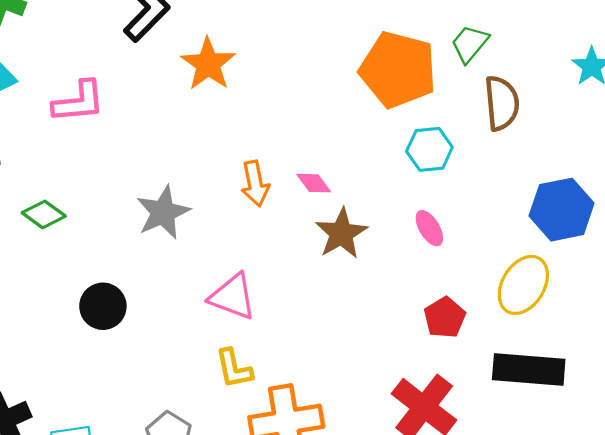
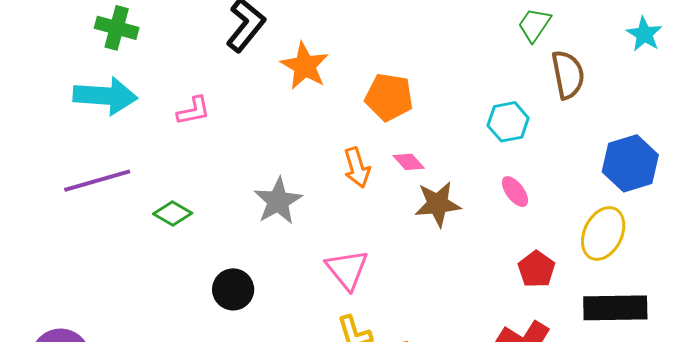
orange pentagon: (398, 70) -> (389, 97), moved, size x0.7
pink L-shape: (79, 102) -> (194, 111), size x0.7
brown star: (341, 233) -> (438, 204), turned 30
pink triangle: (233, 297) -> (347, 269), turned 36

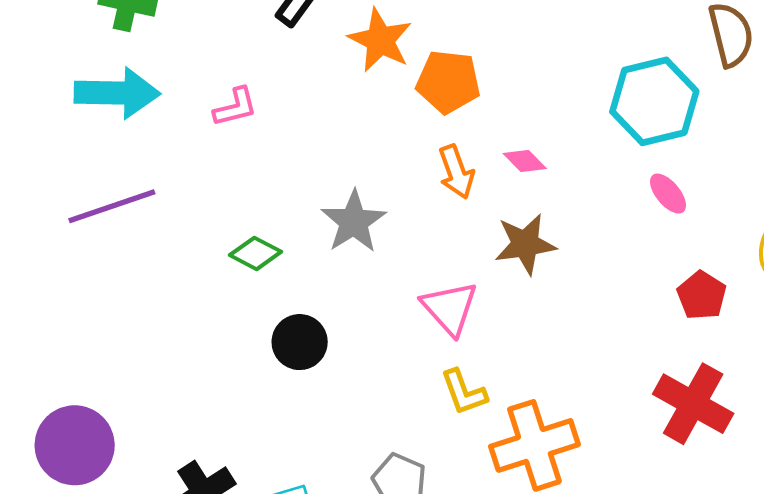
orange pentagon: (389, 97) -> (448, 82), moved
cyan hexagon: (508, 122) -> (654, 101), size x1.6
brown star: (438, 204) -> (525, 244), moved
green diamond: (173, 213) -> (256, 253), moved

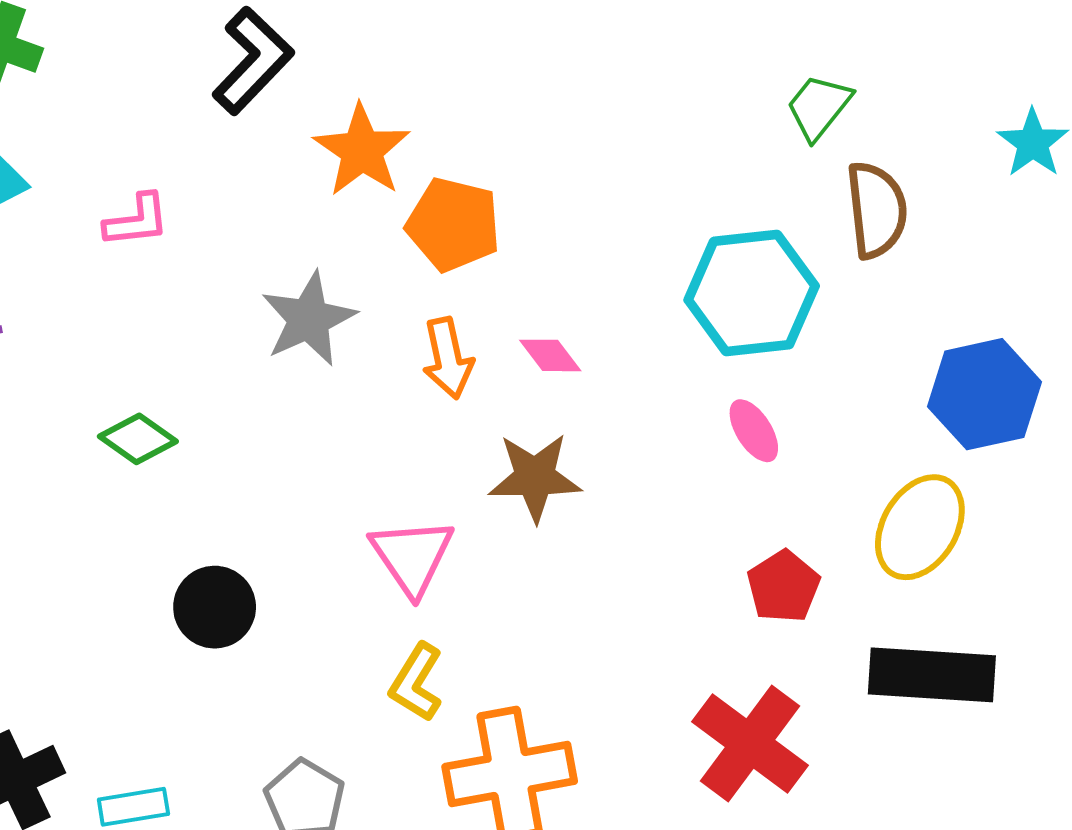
gray star: (354, 222) -> (309, 319), moved
black circle: (300, 342) -> (215, 607), moved
yellow L-shape: (464, 392) -> (416, 682), turned 44

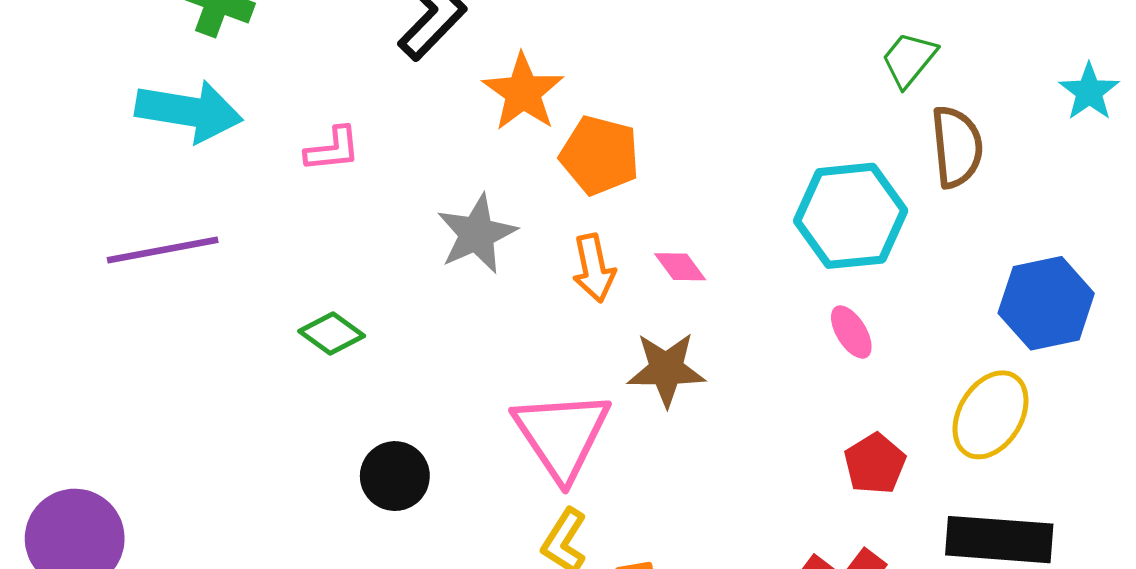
pink triangle: (412, 556) -> (562, 435), size x1.4

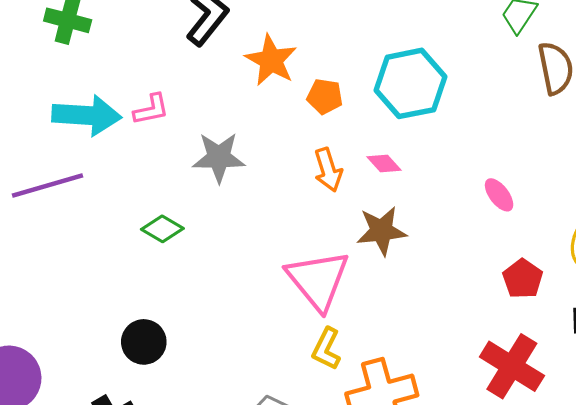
cyan arrow: (189, 111) -> (87, 115), moved
orange pentagon: (600, 155) -> (325, 96), size x0.7
cyan hexagon: (851, 216) -> (410, 83), moved
gray star: (477, 234) -> (219, 157), moved, turned 30
black circle: (395, 476) -> (144, 342), moved

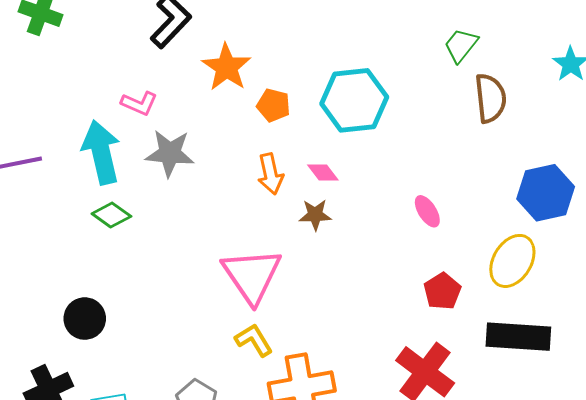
pink L-shape: (151, 109) -> (139, 103), moved, turned 30
cyan arrow: (87, 115) -> (101, 152), moved, turned -112
brown star: (381, 231) -> (315, 215), moved, size x0.7
yellow L-shape: (326, 349) -> (254, 340), turned 117

